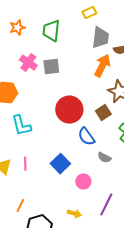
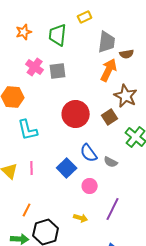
yellow rectangle: (89, 13) -> (85, 17), moved
blue semicircle: (86, 137) -> (89, 153), moved

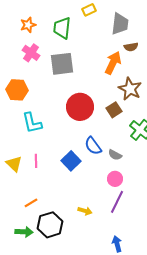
gray trapezoid: (107, 42) -> (120, 24), moved
pink cross: (35, 67) -> (31, 53), moved
gray square: (58, 71) -> (62, 64), size x1.4
pink circle: (90, 186) -> (115, 179), moved
orange line: (27, 210) -> (31, 203), turned 32

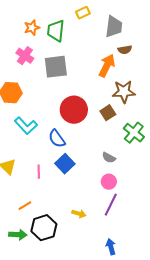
orange star: (28, 25) -> (32, 28), moved
brown star: (130, 89) -> (124, 92), turned -30
cyan L-shape: (32, 123) -> (26, 126), turned -30
blue semicircle: (93, 146) -> (57, 139), moved
pink line: (36, 161) -> (39, 172), moved

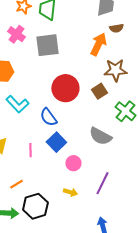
gray semicircle: (109, 158) -> (100, 136), size x1.6
pink circle: (109, 182) -> (73, 163), moved

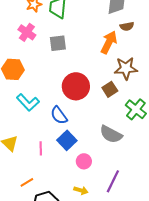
gray square: (47, 45) -> (58, 43), size x0.7

